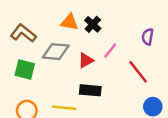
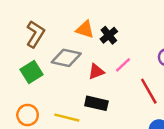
brown L-shape: (23, 33) -> (35, 34), turned 75
green square: (25, 69) -> (32, 72), turned 35

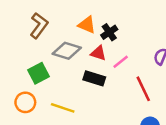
green square: (32, 72) -> (38, 73), moved
red triangle: (96, 72) -> (98, 53), moved, turned 35
black rectangle: (96, 103) -> (94, 78), moved

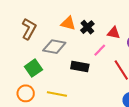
red triangle: (98, 53) -> (114, 33), moved

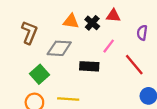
red triangle: (114, 33) -> (113, 16), moved

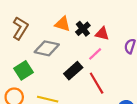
red triangle: (113, 16) -> (102, 34), moved
red line: (134, 65) -> (97, 83), moved
black rectangle: (89, 66) -> (73, 71), turned -54

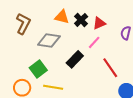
red triangle: (102, 34) -> (99, 23), turned -32
green square: (24, 70) -> (38, 69), moved
red line: (97, 83) -> (110, 68), moved

